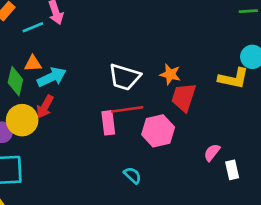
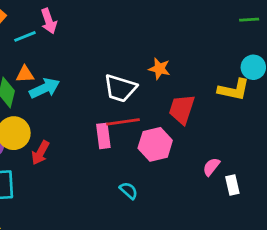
orange star: (170, 74) -> (159, 69), moved
red arrow: (45, 107) -> (40, 153), moved

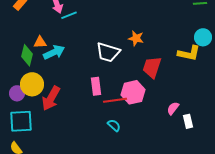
cyan line: (25, 36) -> (69, 15), moved
red line: (123, 122) -> (115, 100), moved
red arrow: (40, 153) -> (51, 98), size x1.4

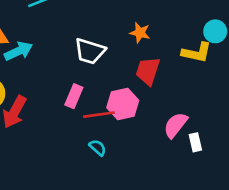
orange star: (136, 38) -> (140, 33), moved
pink rectangle: (96, 86) -> (74, 96), turned 30
pink semicircle: (173, 108) -> (176, 125), size x1.5

